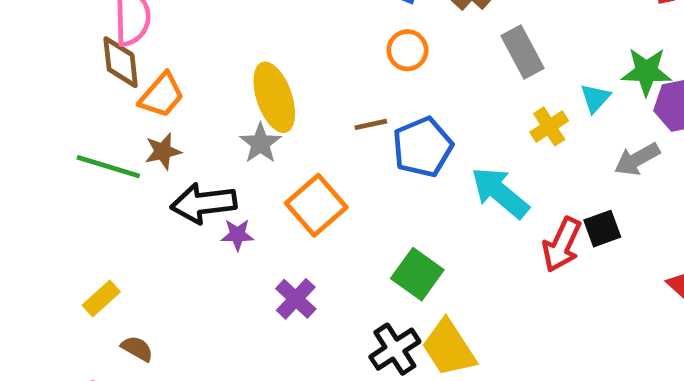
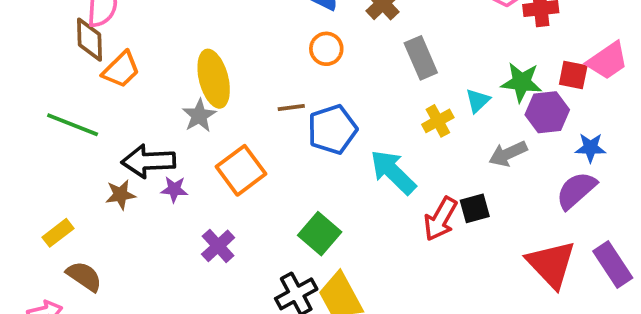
brown star: (163, 151) -> (120, 195), moved
brown semicircle: (137, 349) -> (84, 276), size x1.4

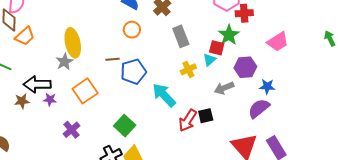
red square: (573, 75) -> (217, 48), moved
green star: (521, 82) -> (229, 35), moved, turned 30

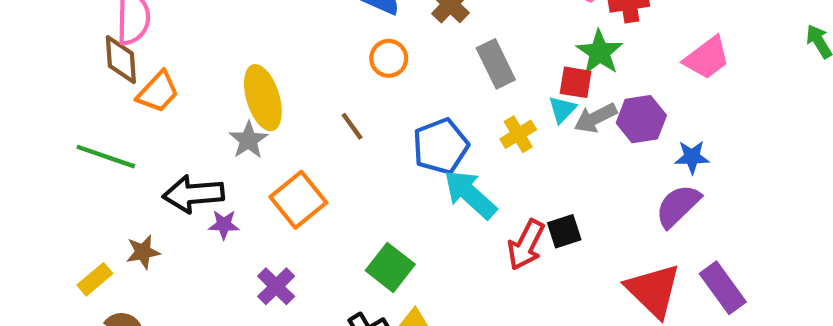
brown line: (112, 59) -> (352, 126), turned 64
blue pentagon: (133, 72) -> (441, 146), moved
gray arrow: (224, 88) -> (595, 118), moved
brown star: (22, 101) -> (143, 252), moved

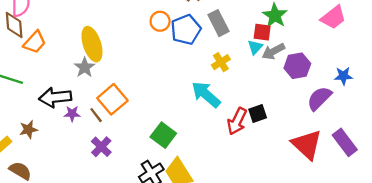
purple hexagon: (641, 119) -> (297, 66), moved
brown line: (352, 126) -> (96, 115), moved
yellow cross: (518, 134) -> (221, 62), moved
blue pentagon: (441, 146) -> (186, 30), moved
blue star: (692, 157) -> (343, 76), moved

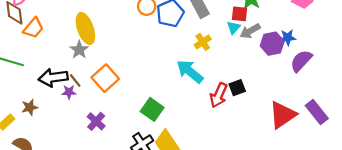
blue star: (343, 76) -> (288, 37), moved
purple semicircle: (319, 98) -> (301, 61), moved
brown line: (96, 115) -> (75, 80), moved
red triangle: (307, 145) -> (283, 115), turned 44

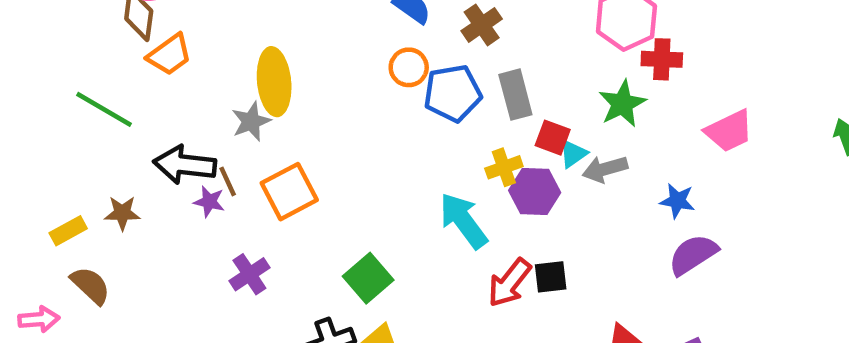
red square: (239, 14) -> (553, 138), moved
purple hexagon: (272, 44) -> (535, 191), moved

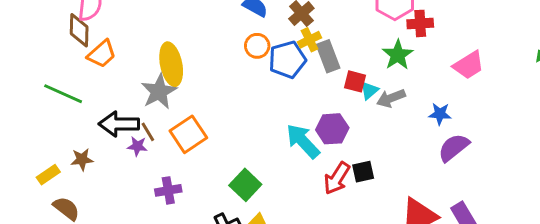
gray star: (251, 121) -> (159, 92), size x1.4
yellow cross: (504, 167) -> (310, 40), moved
purple hexagon: (535, 191) -> (332, 129), moved
purple cross: (249, 274) -> (168, 190), turned 30

